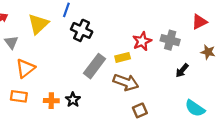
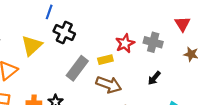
red triangle: (199, 22) -> (182, 24), turned -35
yellow triangle: (38, 24) -> (32, 46), moved
black arrow: (182, 70) -> (154, 78), moved

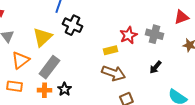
red triangle: (182, 24) -> (181, 17), turned 42
gray rectangle: (77, 68) -> (49, 67), moved

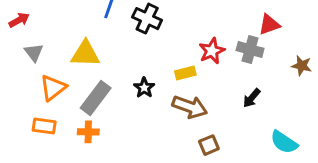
red triangle: (181, 17) -> (269, 24), moved
black cross: (72, 25) -> (147, 19), moved
yellow triangle: (42, 37) -> (85, 54), turned 45
black star: (64, 89) -> (144, 88), moved

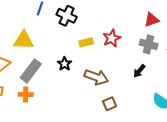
gray cross: (250, 49) -> (149, 44), moved
yellow rectangle: (185, 73) -> (86, 42), moved

